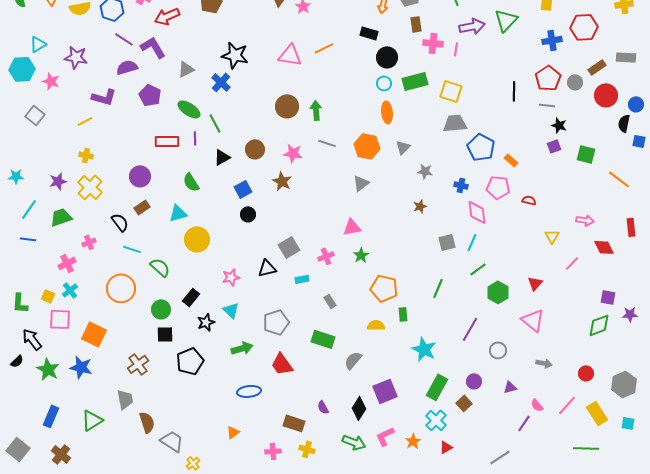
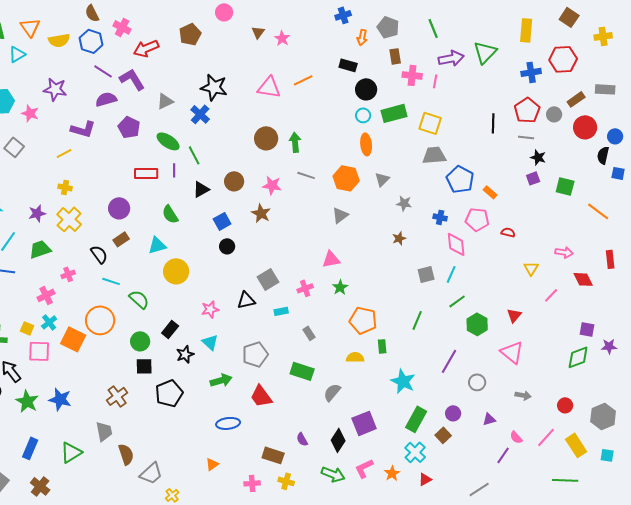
cyan triangle: (38, 44) -> (17, 54), moved
orange square: (94, 334) -> (73, 339), moved
gray trapezoid: (172, 441) -> (151, 473), turned 105

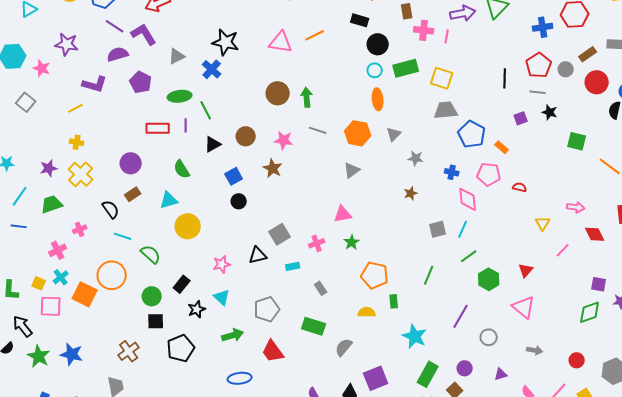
green ellipse: (168, 141) -> (180, 96), turned -40
purple square: (533, 178) -> (521, 118), moved

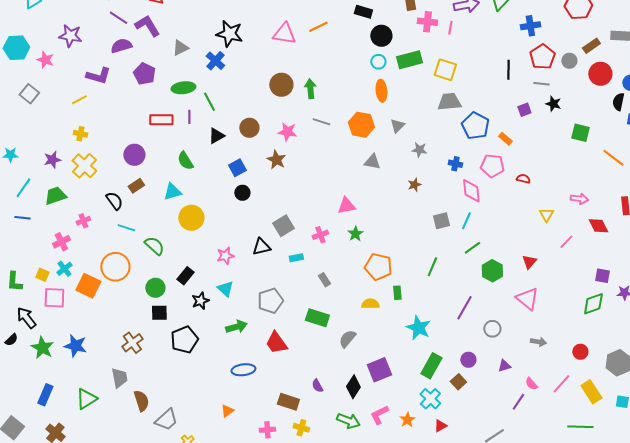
blue cross: (543, 27) -> (530, 26), moved
gray triangle: (352, 170) -> (372, 162), moved, turned 48

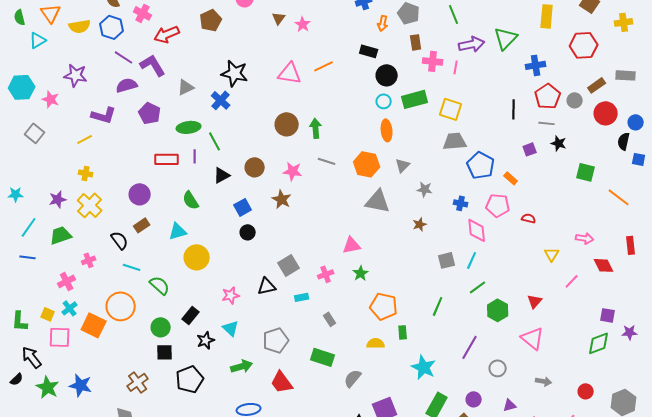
gray triangle: (372, 162) -> (378, 201), size x1.5

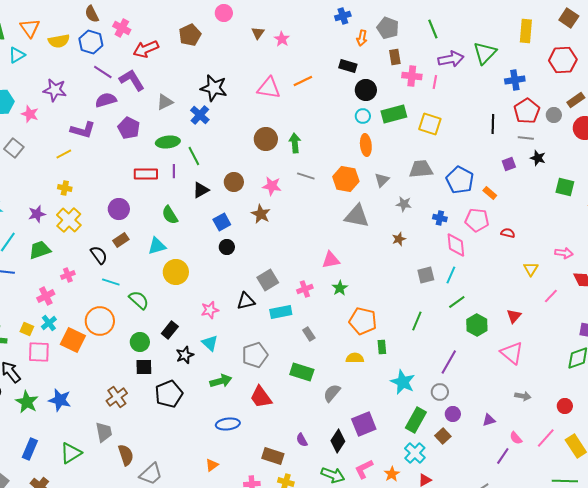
gray trapezoid: (455, 141) -> (421, 169), moved
cyan rectangle: (302, 297) -> (281, 312), size x1.5
gray circle: (498, 368) -> (440, 392), moved

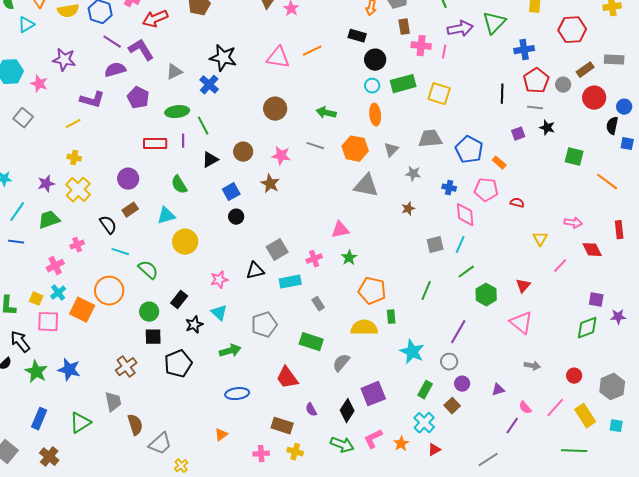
green arrow: (295, 143) -> (326, 113), moved, turned -72
yellow semicircle: (355, 358) -> (364, 328), size x1.5
red trapezoid: (261, 397) -> (287, 378), moved
green rectangle: (416, 420) -> (425, 390), size x0.7

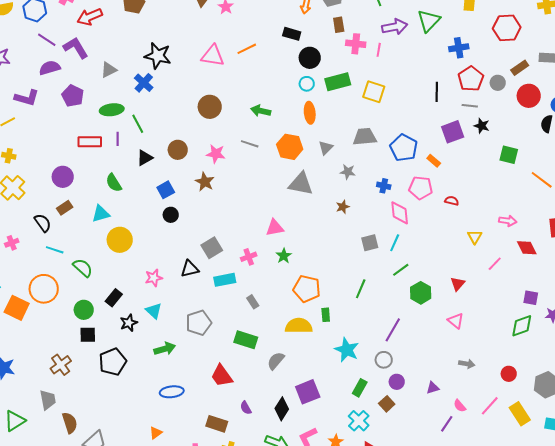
purple square: (518, 134) -> (453, 132), size x1.6
pink triangle: (521, 323) -> (456, 321), size x0.7

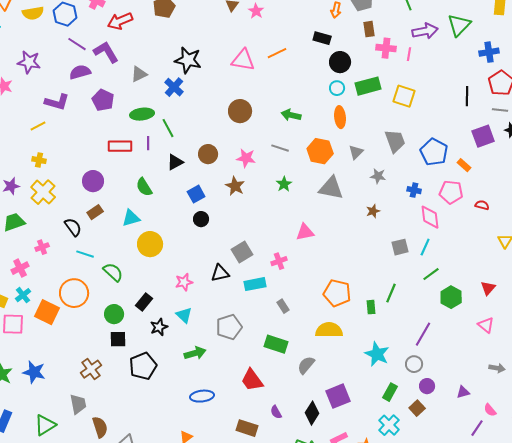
gray trapezoid: (365, 137) -> (395, 141), turned 75
green star: (284, 256) -> (284, 184), moved
green rectangle: (326, 315) -> (371, 307), moved

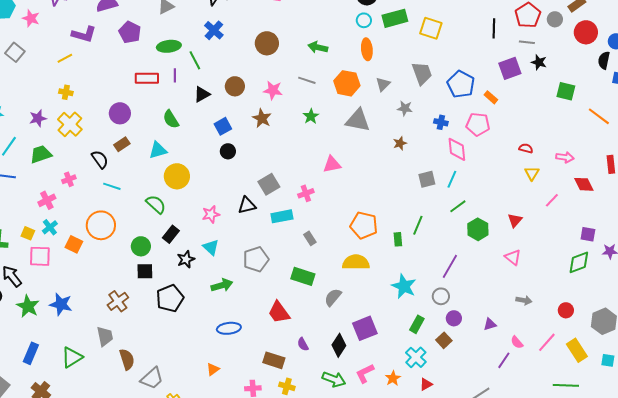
blue cross: (174, 87) -> (214, 30), moved
red semicircle: (482, 205) -> (526, 148), moved
green semicircle: (113, 272) -> (156, 204), moved
orange square: (47, 312) -> (74, 244), size x0.7

